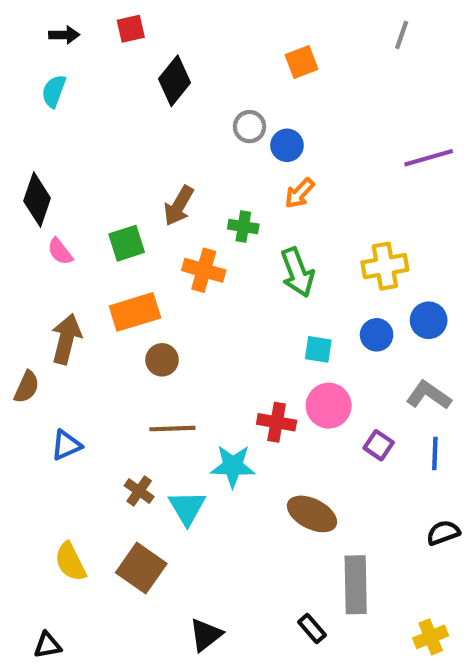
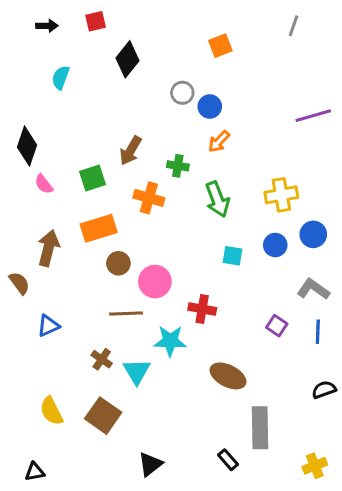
cyan semicircle: (54, 91) -> (61, 78), moved
brown semicircle: (27, 387) -> (19, 283), turned -60
pink circle: (329, 406) -> (155, 282), moved

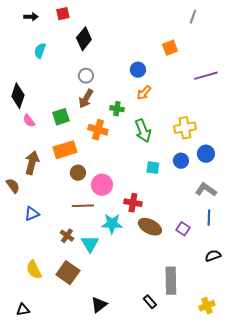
orange square: (220, 46) -> (170, 48), moved
gray circle: (182, 93) -> (86, 76), moved
purple square: (277, 326) -> (183, 229), moved
brown ellipse: (228, 376) -> (150, 227), moved

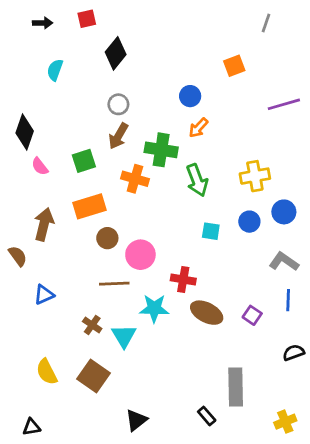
green cross: (117, 109) -> (161, 150), size x1.6

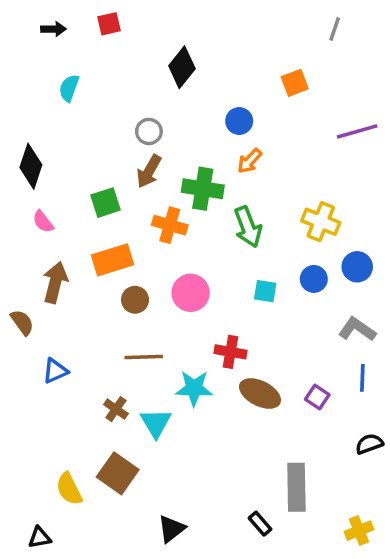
black diamond: (116, 53) -> (182, 67), moved
pink semicircle: (40, 166) -> (43, 222), moved
yellow cross: (255, 176) -> (321, 222), turned 32
pink circle: (140, 255) -> (191, 293), moved
yellow semicircle: (47, 372) -> (69, 489), moved

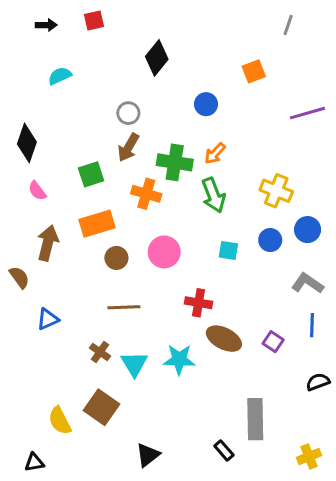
cyan semicircle: (69, 88) -> (60, 76), turned 45
orange arrow: (250, 161) -> (215, 153), moved
cyan star: (194, 388) -> (179, 359), moved

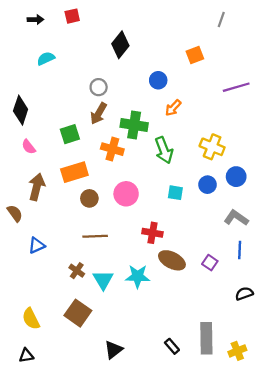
orange arrow: (215, 153) -> (173, 108), moved
gray rectangle: (255, 419) -> (206, 338), moved
yellow semicircle: (60, 421) -> (31, 319), moved

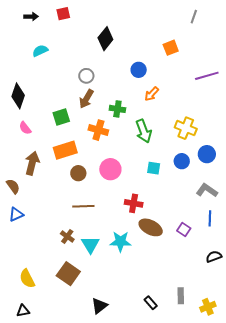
green cross: (134, 125) -> (117, 109), size x0.7
blue triangle: (37, 245) -> (16, 214), moved
gray rectangle: (206, 338) -> (181, 296), size x0.6

